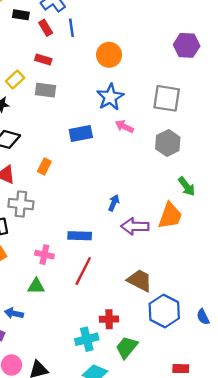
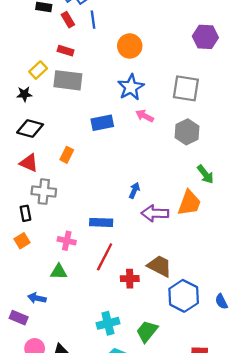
gray rectangle: (46, 90) -> (68, 80), size x1.4
red cross: (109, 319) -> (130, 279), moved

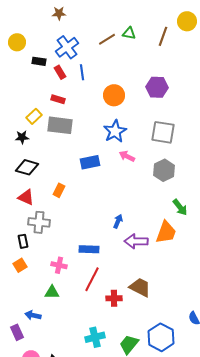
purple hexagon: (205, 37) -> (157, 87), moved
blue hexagon: (184, 296) -> (161, 337), moved
purple rectangle: (19, 318) -> (17, 332), turned 42

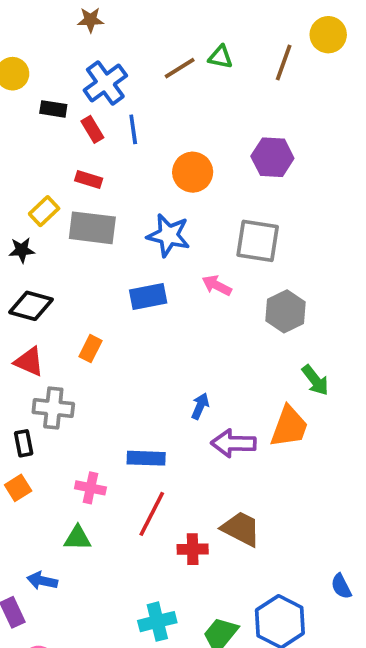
blue star: (115, 131) -> (168, 235), moved, turned -30
gray square: (163, 132) -> (258, 241), moved

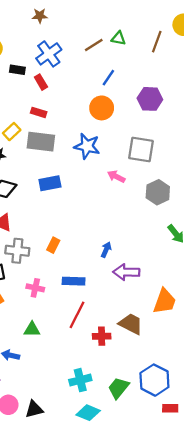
blue line: (133, 129) -> (108, 78), moved, turned 42
blue rectangle: (148, 297) -> (50, 183), moved
orange rectangle: (90, 349) -> (53, 245), moved
orange trapezoid: (289, 427) -> (165, 301), moved
pink cross: (90, 488) -> (35, 288), moved

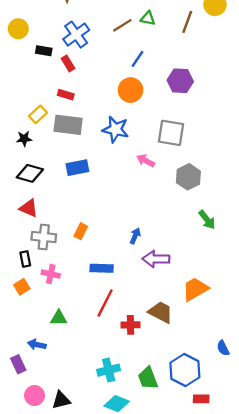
pink cross: (35, 288) -> (51, 274), moved
orange trapezoid: (165, 301) -> (195, 289), turned -140
green trapezoid: (118, 388) -> (148, 378), turned -60

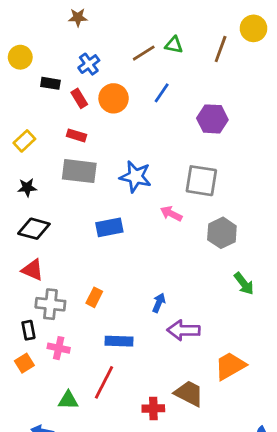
blue cross: (76, 35) -> (89, 64), size x0.7
orange circle: (131, 90) -> (114, 98), moved
yellow rectangle: (38, 114) -> (24, 141), moved
blue rectangle: (77, 168) -> (109, 227), moved
red line: (105, 303) -> (104, 382), moved

